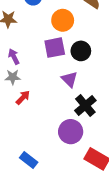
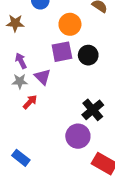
purple triangle: (69, 79) -> (43, 77), moved
blue rectangle: (29, 160) -> (21, 158), moved

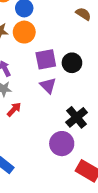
orange circle: (70, 24) -> (24, 32), moved
purple triangle: (43, 77) -> (48, 86), moved

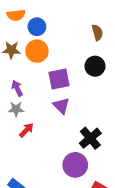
brown semicircle: (83, 14) -> (97, 33), turned 42
black circle: (72, 63) -> (95, 66), moved

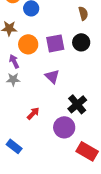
orange circle: (37, 51) -> (28, 44), moved
purple square: (59, 79) -> (55, 43), moved
red arrow: (26, 130) -> (33, 113), moved

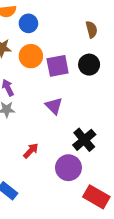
orange circle: (28, 44) -> (31, 56), moved

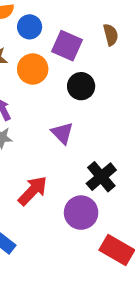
black circle: (89, 65) -> (81, 86), moved
purple square: (58, 66) -> (67, 46), moved, turned 35
red arrow: (31, 151) -> (33, 191), size x1.5

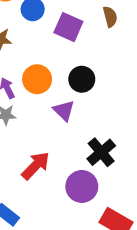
orange circle: (33, 69) -> (37, 79), moved
black circle: (81, 86) -> (82, 79), moved

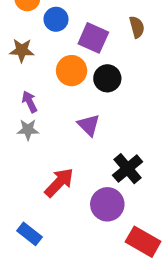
orange circle: (37, 79) -> (72, 71), moved
black circle: (82, 79) -> (107, 78), moved

